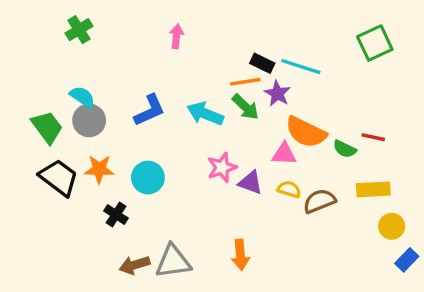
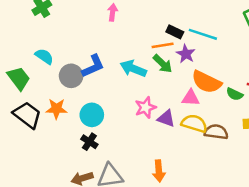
gray circle: (89, 120) -> (71, 76), moved
yellow semicircle: (289, 189) -> (194, 123), size x1.5
brown semicircle: (319, 201) -> (216, 132), turned 30
black cross: (116, 215) -> (89, 142), moved

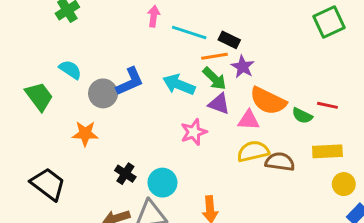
cyan line: (203, 34) -> (189, 32), moved
black trapezoid: (27, 115) -> (48, 184), moved
cyan circle: (92, 115) -> (162, 183), moved
purple triangle: (166, 119) -> (219, 104), moved
yellow semicircle: (194, 123) -> (253, 151), turned -30

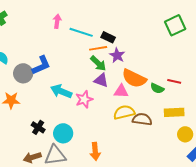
cyan arrow: (179, 84) -> (61, 91), moved

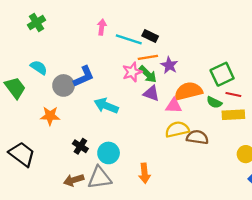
green square: (175, 25) -> (222, 74), moved
black rectangle: (108, 37) -> (150, 36), moved
orange semicircle: (134, 78) -> (188, 91), turned 140
pink star: (84, 99) -> (132, 72), moved
yellow rectangle: (174, 112) -> (233, 115), moved

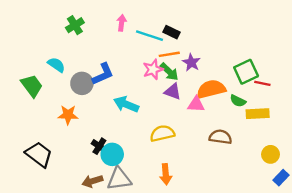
green cross: (37, 23) -> (75, 25), moved
red line: (233, 94) -> (262, 83), moved
yellow semicircle: (177, 129) -> (162, 133), moved
cyan circle: (109, 153) -> (112, 154), moved

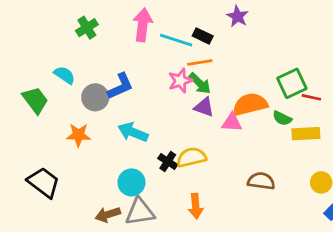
pink arrow: (121, 23) -> (143, 25), size x1.6
purple star: (191, 62) -> (237, 16), moved
cyan arrow: (126, 104) -> (133, 132), moved
brown semicircle: (220, 137) -> (261, 181), moved
black cross: (99, 146) -> (168, 161), moved

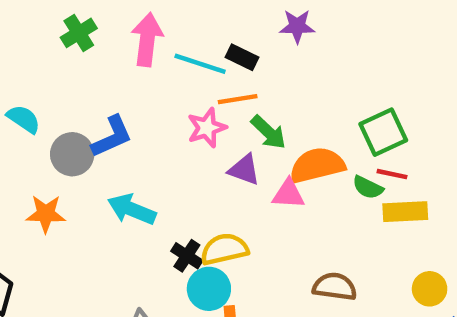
purple star: (237, 16) -> (297, 26), turned -30
green cross: (87, 28) -> (79, 33), moved
green arrow: (200, 83) -> (269, 132), moved
red line: (311, 97) -> (392, 174), moved
cyan circle: (131, 182) -> (209, 289), moved

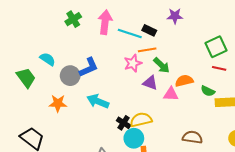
green square: (383, 132) -> (216, 47), moved
orange semicircle: (317, 165) -> (184, 81), size x0.7
red line: (392, 174) -> (219, 68), moved

